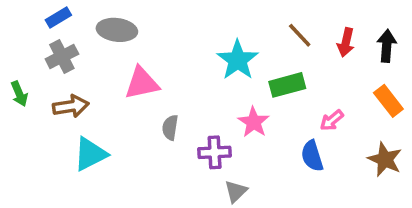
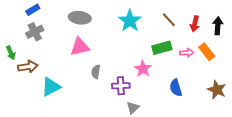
gray ellipse: (117, 30) -> (80, 18), moved
cyan star: (238, 60) -> (130, 21), moved
orange rectangle: (388, 101) -> (207, 52), moved
brown arrow: (71, 106) -> (28, 67), moved
pink arrow: (332, 120) -> (187, 53), moved, turned -144

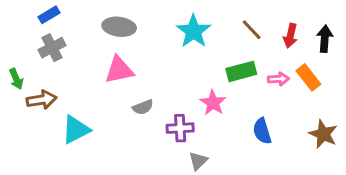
gray semicircle: (96, 72) -> (143, 107), turned -120

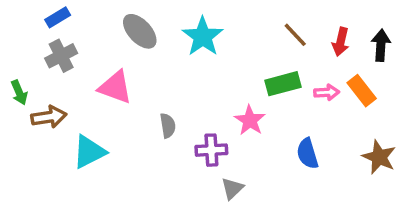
gray ellipse: (119, 27) -> (140, 31), turned 40
cyan star: (194, 31) -> (203, 37), moved
pink triangle: (119, 70) -> (115, 87), moved, turned 32
gray semicircle: (143, 107) -> (168, 126), turned -78

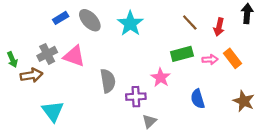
blue rectangle: (58, 17) -> (61, 18), moved
black arrow: (381, 45) -> (247, 13), moved
gray cross: (61, 56) -> (47, 54), moved
gray semicircle: (168, 126) -> (108, 81), size x1.5
cyan triangle: (89, 152) -> (53, 111), moved, turned -40

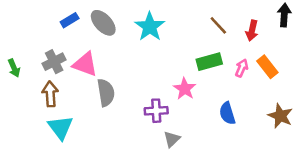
pink arrow: (210, 60) -> (242, 68), turned -64
brown arrow: (31, 75) -> (50, 94), moved, turned -85
gray semicircle: (108, 81) -> (106, 93), moved

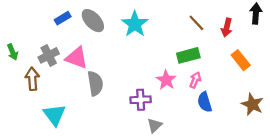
green arrow: (14, 68) -> (13, 52), moved
pink arrow: (242, 68) -> (195, 80), moved
brown arrow: (50, 94) -> (32, 79), moved

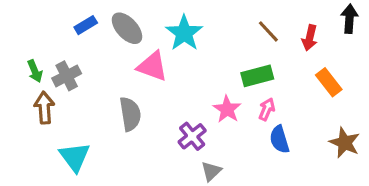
green arrow: (13, 52) -> (35, 71), moved
pink triangle: (77, 58) -> (152, 66), moved
purple cross: (141, 100) -> (192, 136), turned -36

